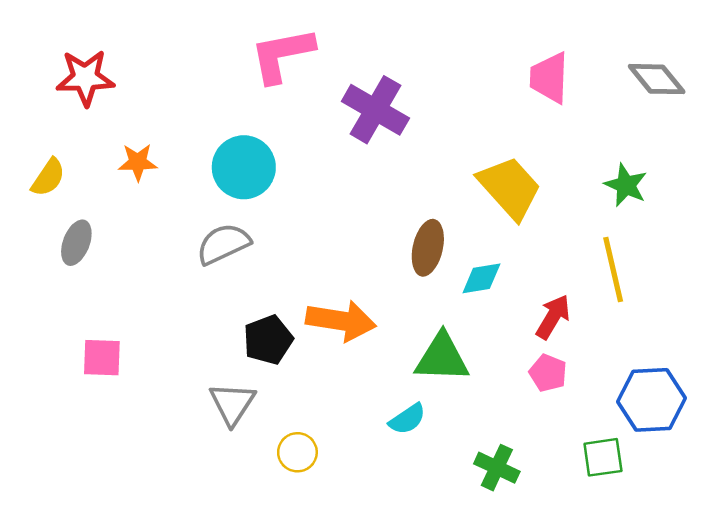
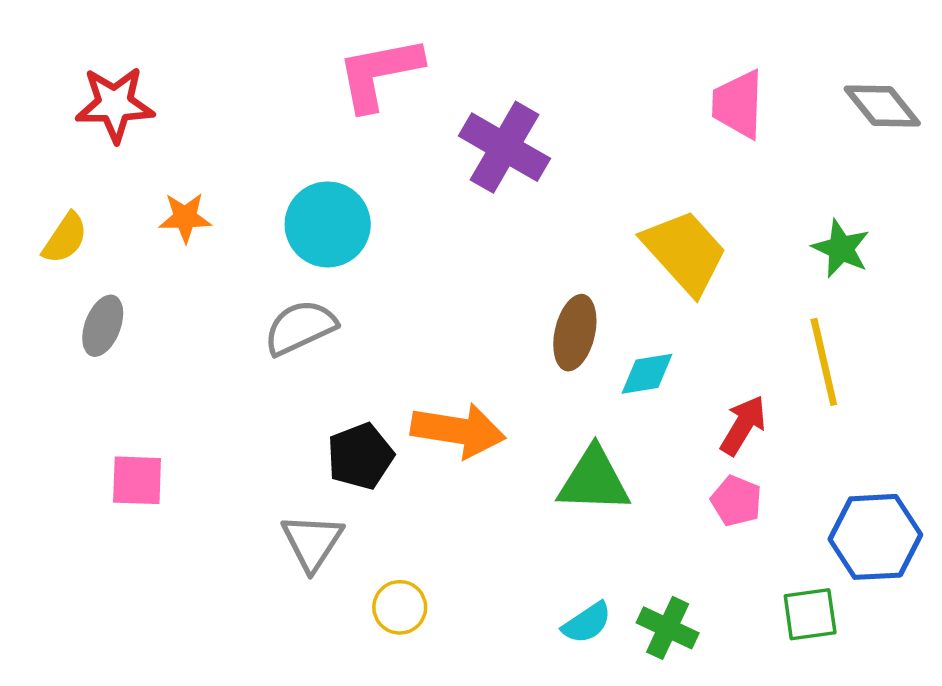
cyan semicircle: (407, 419) -> (587, 623), moved

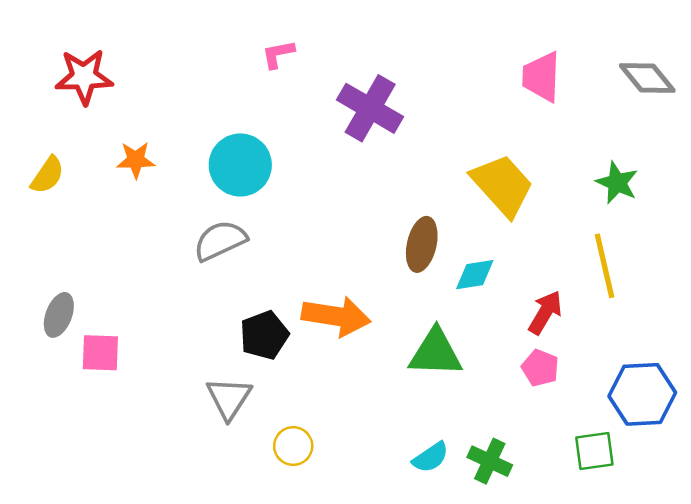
pink L-shape: (379, 73) -> (278, 54), size x0.5
gray ellipse: (103, 326) -> (59, 315), moved

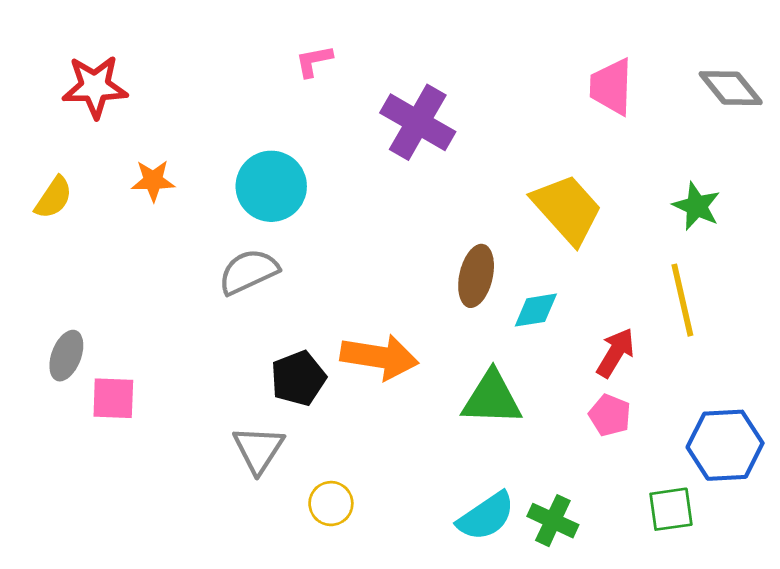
cyan semicircle: (431, 457) -> (486, 516), size x1.4

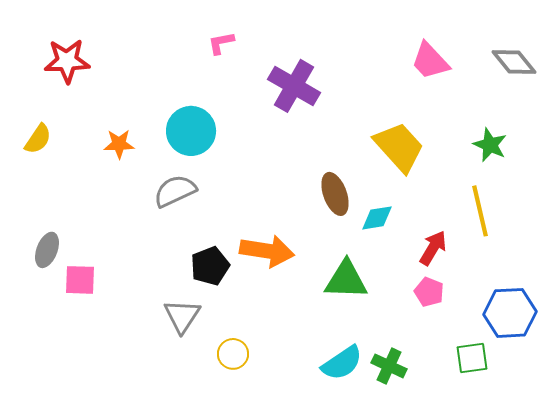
pink trapezoid: (611, 87) -> (430, 61), turned -45
orange star: (153, 181) -> (119, 144), moved
brown ellipse: (476, 276) -> (335, 194), turned -33

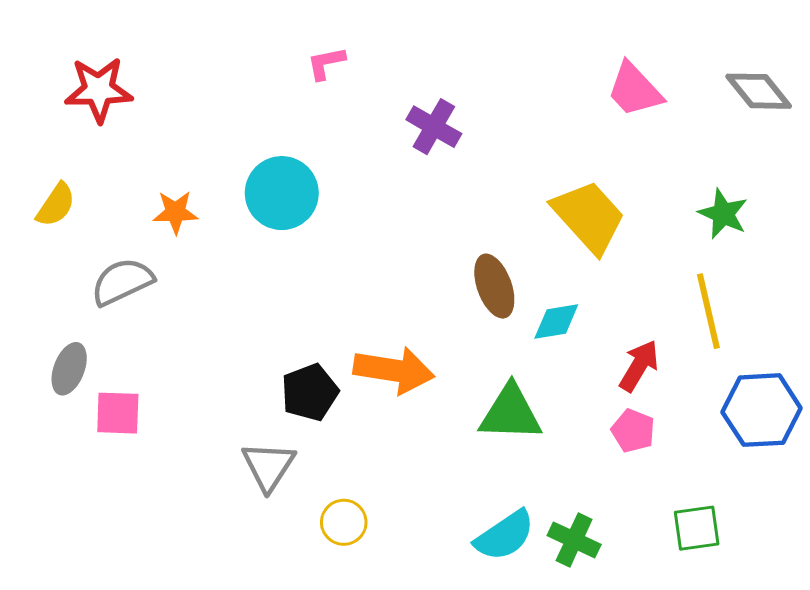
purple cross: (294, 86) -> (434, 127), size x0.7
gray semicircle: (175, 191) -> (122, 282), moved
blue hexagon: (510, 313) -> (762, 410), moved

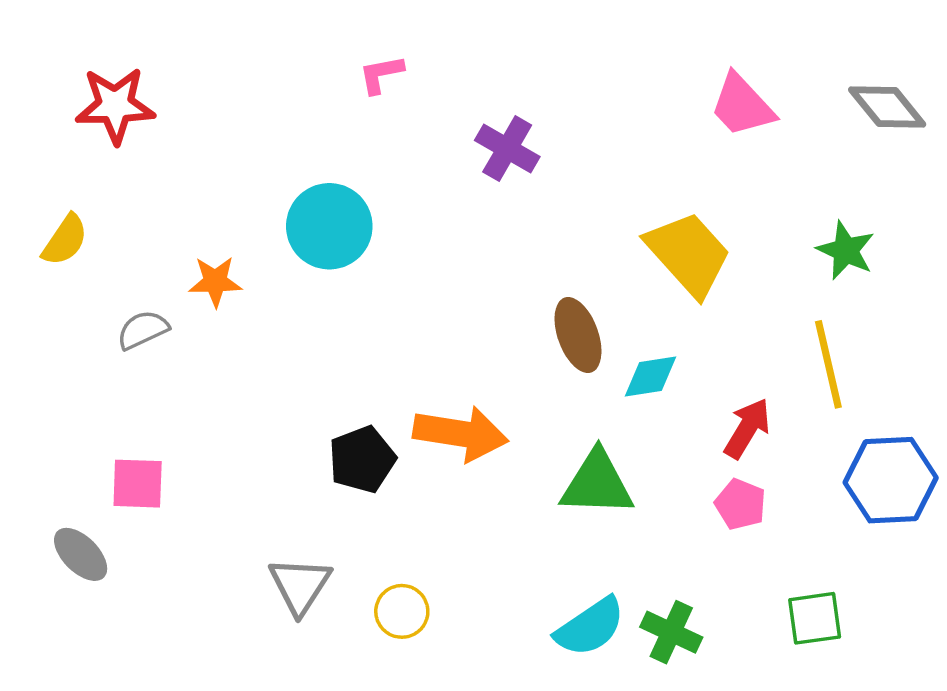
orange star: (175, 212) -> (215, 282), moved
gray semicircle: (122, 282) -> (143, 330), size x0.7
gray ellipse: (69, 369) -> (81, 554), moved, turned -66
gray triangle: (268, 466) -> (300, 585), moved

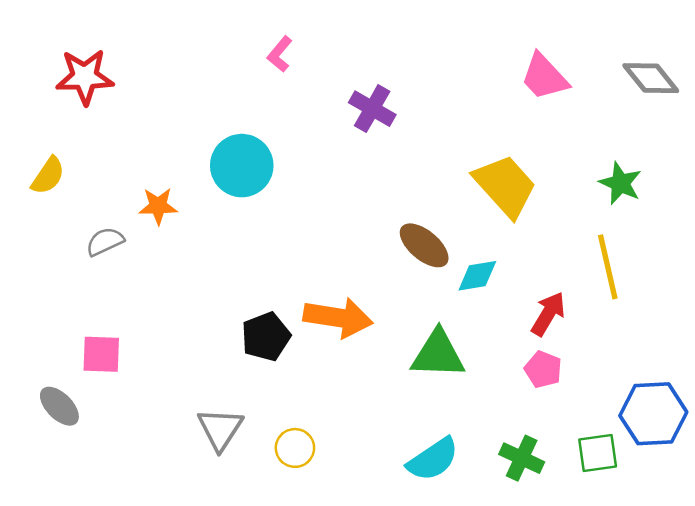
pink L-shape: (381, 74) -> (280, 54), turned -39
brown ellipse: (578, 335) -> (424, 245), turned -30
blue hexagon: (891, 480) -> (653, 414), moved
green cross: (671, 632) -> (522, 458), moved

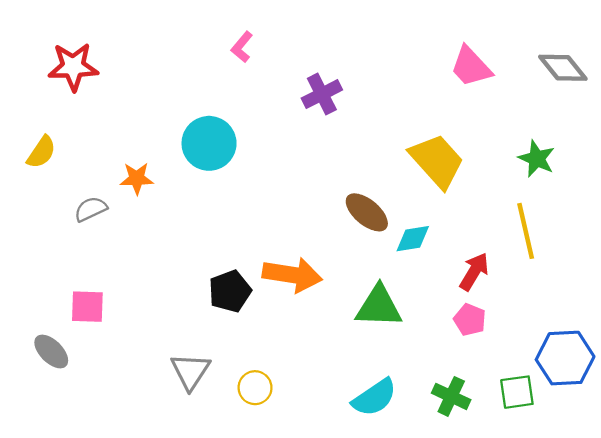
purple cross: (372, 109) -> (322, 94), turned 33

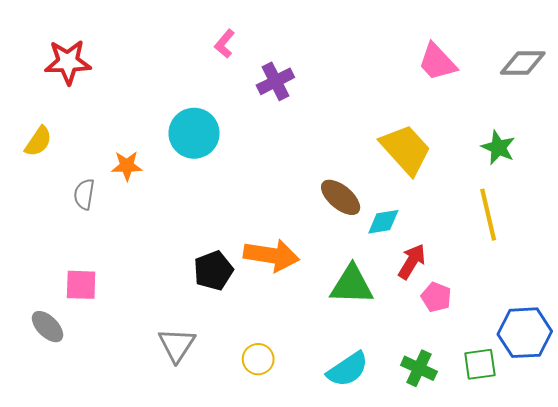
gray diamond: (563, 68) -> (523, 63), turned -51
purple cross: (322, 94) -> (275, 81), moved
gray semicircle: (91, 209) -> (84, 194), turned -56
red arrow: (474, 272) -> (412, 261), moved
yellow circle: (255, 388) -> (258, 359), moved

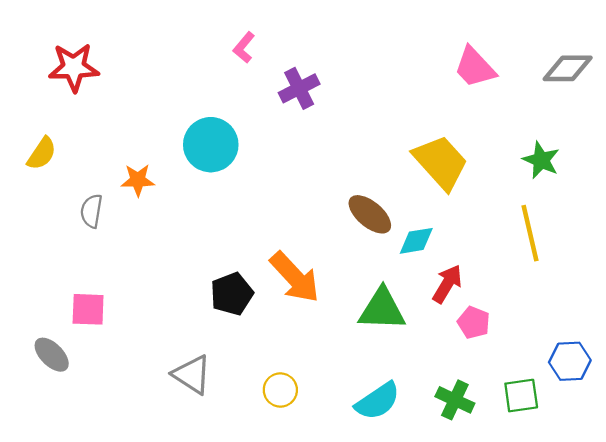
orange arrow: (271, 255) -> (295, 277), turned 38
blue hexagon: (525, 333) -> (570, 361), size x0.7
gray triangle: (177, 345) -> (192, 375), turned -30

